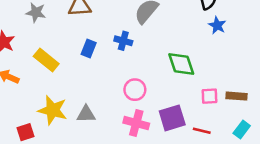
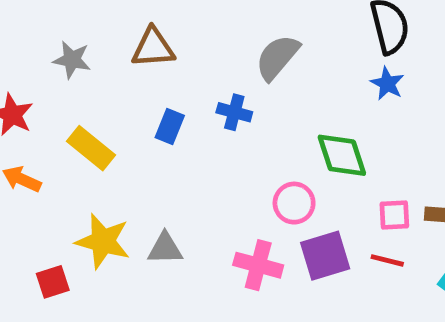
blue star: (217, 25) -> (387, 84), moved
pink circle: (135, 90) -> (294, 203), moved
red line: (202, 131) -> (387, 260), moved

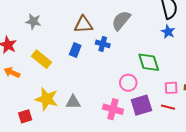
brown triangle: (153, 48) -> (83, 25), moved

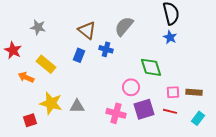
brown triangle: (83, 25) -> (87, 30), turned 42
orange arrow: (12, 72) -> (26, 77), moved

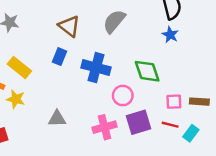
blue cross: (106, 49) -> (96, 68), moved, size x1.6
yellow star: (51, 103) -> (16, 99), moved, size x0.7
pink cross: (116, 113) -> (104, 127), turned -30
cyan rectangle: (198, 118) -> (191, 133), moved

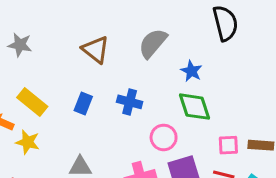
blue star: (170, 35) -> (191, 71), moved
blue rectangle: (59, 57) -> (83, 103), moved
blue cross: (96, 68) -> (130, 102), size x0.7

